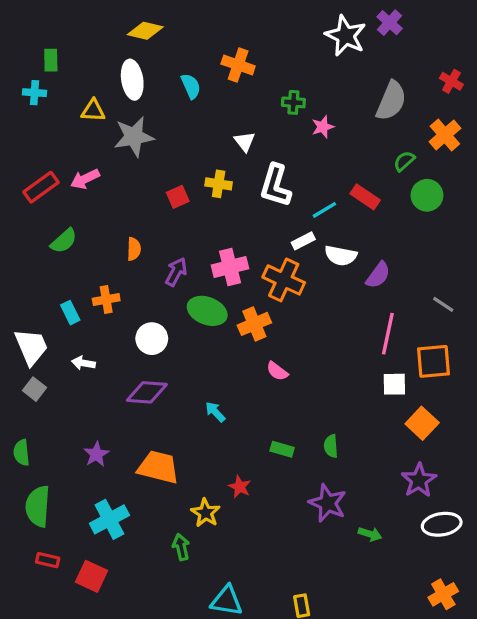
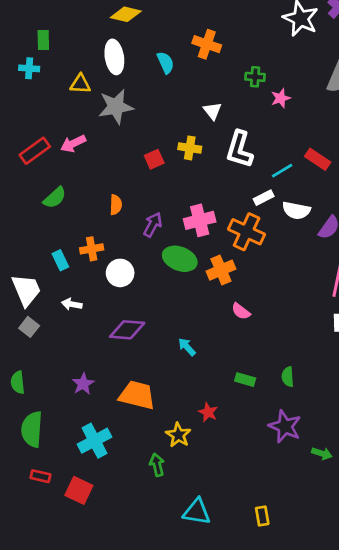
white circle: (152, 339) -> (120, 273), moved

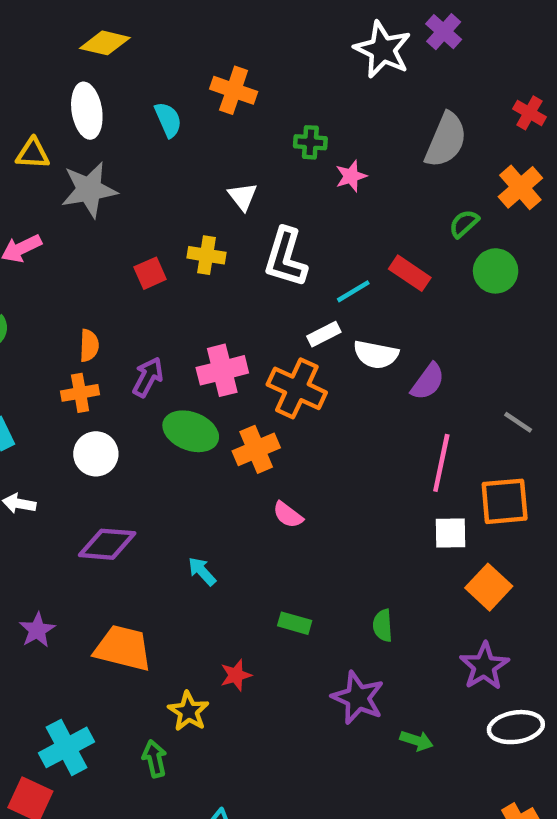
orange cross: (92, 249) -> (80, 393), moved
green semicircle: (288, 377) -> (383, 625), moved
red star: (208, 412) -> (236, 675), turned 30
cyan cross: (94, 441) -> (67, 747), moved

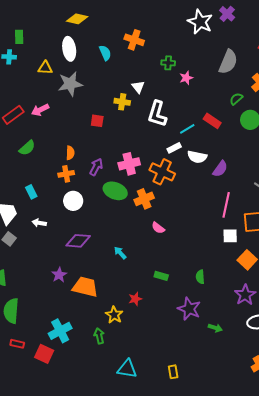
yellow cross: (207, 255) -> (122, 102), moved
red square: (150, 273) -> (97, 121), turned 32
purple star: (37, 630) -> (59, 275), moved

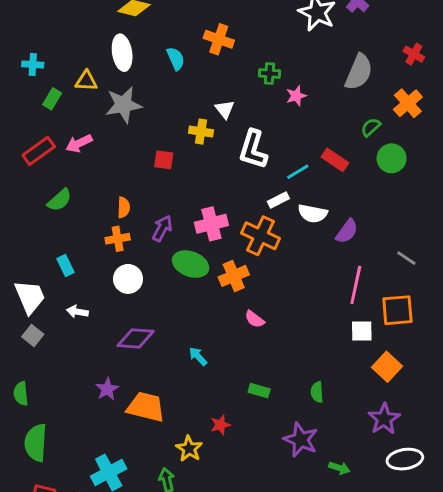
green rectangle: (19, 37) -> (52, 99), moved, turned 32

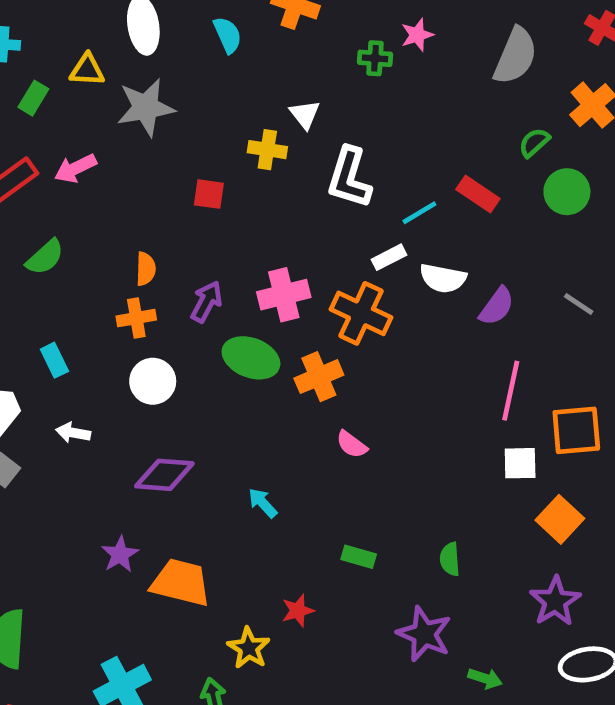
pink star: (296, 96) -> (417, 35), moved
gray line: (406, 258) -> (579, 304), moved

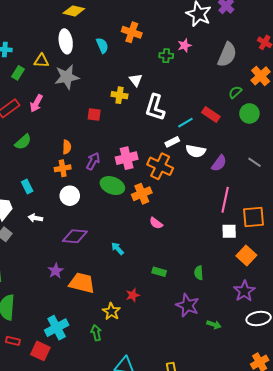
pink arrow: (75, 168) -> (36, 103), turned -36

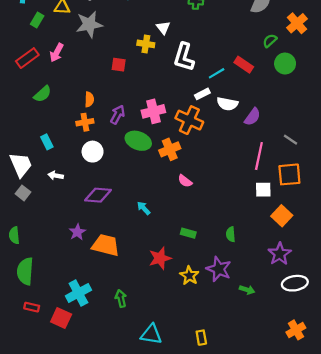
gray line: (254, 162) -> (290, 140), moved
red star: (133, 295) -> (160, 258), size x1.5
yellow star: (111, 311) -> (189, 276), moved

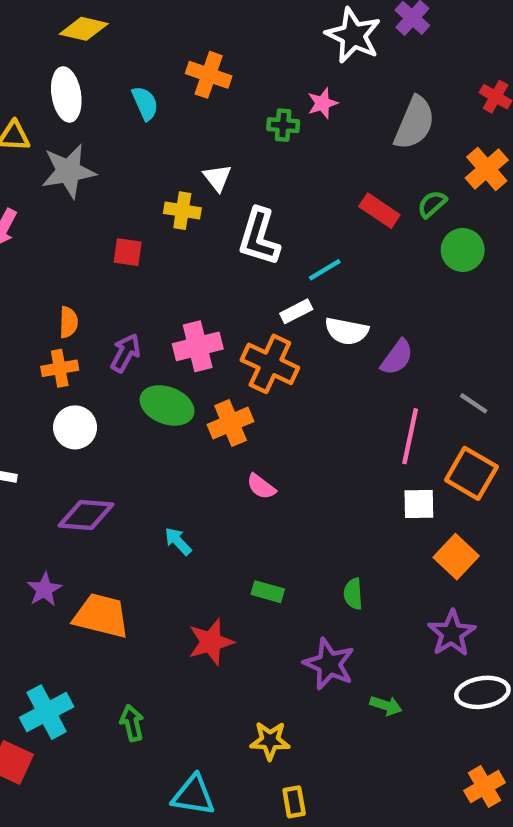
red rectangle: (244, 65) -> (379, 211), moved
orange square: (289, 174) -> (471, 473), turned 35
yellow star: (189, 276) -> (270, 741), moved, turned -30

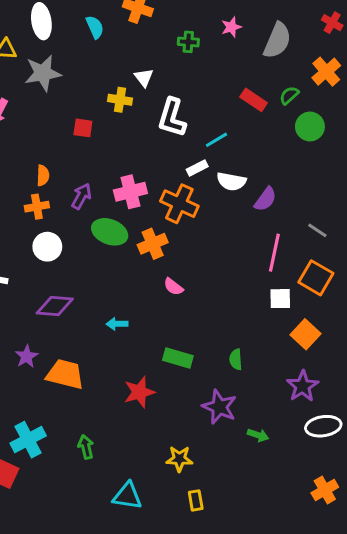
pink star: (323, 103) -> (231, 27), moved
cyan arrow: (178, 541) -> (117, 324), turned -48
green rectangle: (268, 592) -> (178, 358), size x1.4

